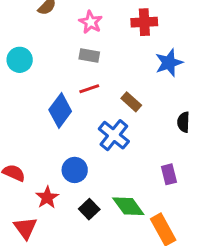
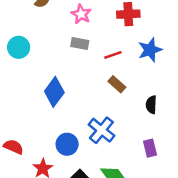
red line: (89, 89) -> (113, 55), moved
black semicircle: (183, 122) -> (151, 105), moved
blue cross: (114, 135) -> (101, 130), moved

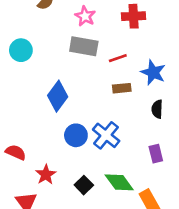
gray rectangle: (80, 43) -> (84, 46), size x1.5
blue star: (150, 50) -> (153, 72), moved, turned -30
brown rectangle: (117, 84) -> (122, 88), turned -48
blue circle: (67, 144) -> (76, 135), moved

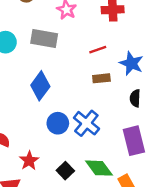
gray rectangle: (84, 46) -> (44, 38), moved
purple rectangle: (156, 154) -> (134, 141), size x1.6

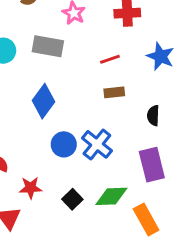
blue star: (131, 63) -> (160, 56), moved
red star: (29, 161) -> (31, 188), turned 30
green diamond: (99, 168) -> (111, 196), turned -56

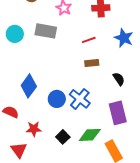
blue diamond: (44, 101) -> (29, 86), moved
black semicircle: (153, 116) -> (119, 79), turned 144

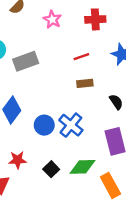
gray rectangle: (46, 31) -> (26, 61), moved, turned -30

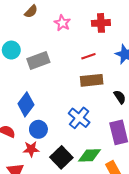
brown rectangle: (85, 83) -> (92, 80), size x1.5
blue circle: (44, 125) -> (38, 129), moved
black square: (51, 169) -> (61, 157), size x1.5

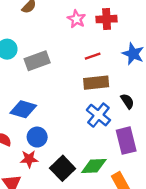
pink star: (62, 23) -> (76, 19), moved
blue diamond: (26, 104) -> (23, 109), turned 70
blue cross: (79, 118) -> (98, 115), moved

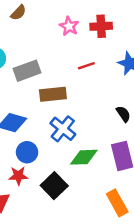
brown rectangle: (96, 83) -> (53, 94), moved
blue cross: (98, 115) -> (63, 129), moved
green diamond: (94, 166) -> (84, 157), moved

